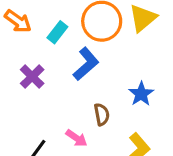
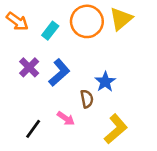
blue L-shape: (86, 64) -> (59, 73), moved
blue star: (141, 94) -> (105, 82), moved

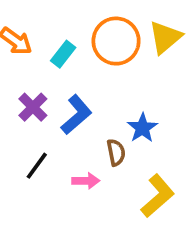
pink arrow: (66, 118) -> (86, 181), turned -36
black line: (33, 129) -> (37, 166), moved

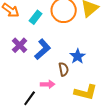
black line: (37, 166) -> (30, 98), moved
yellow L-shape: (158, 196) -> (86, 92), turned 55

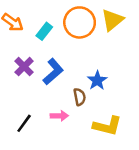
black line: (30, 98) -> (24, 123), moved

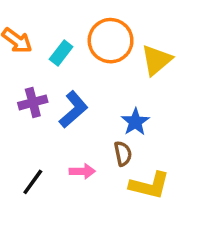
yellow triangle: (112, 20) -> (156, 60), moved
purple cross: (24, 67) -> (33, 102), turned 30
brown semicircle: (80, 97) -> (123, 154), moved

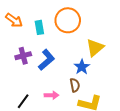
cyan rectangle: (61, 53) -> (39, 27), turned -48
yellow triangle: (156, 60) -> (95, 48), moved

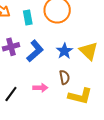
yellow triangle: (95, 48) -> (89, 51), moved, turned -36
blue star: (82, 67) -> (64, 51), moved

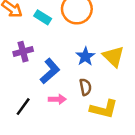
cyan rectangle: (28, 17) -> (43, 17), turned -48
blue L-shape: (35, 51) -> (50, 71), moved

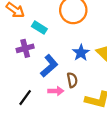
cyan rectangle: (43, 17) -> (39, 28), moved
brown semicircle: (85, 87) -> (72, 80), moved

